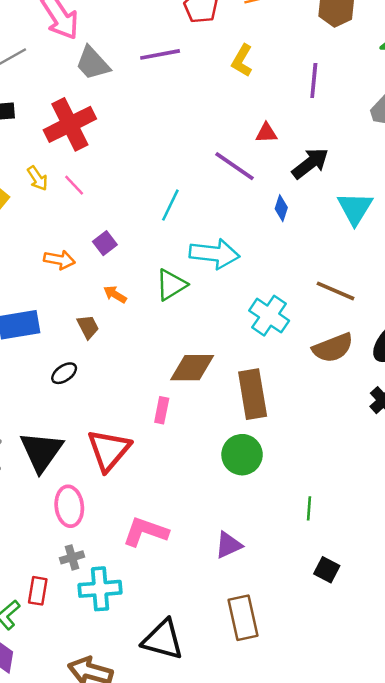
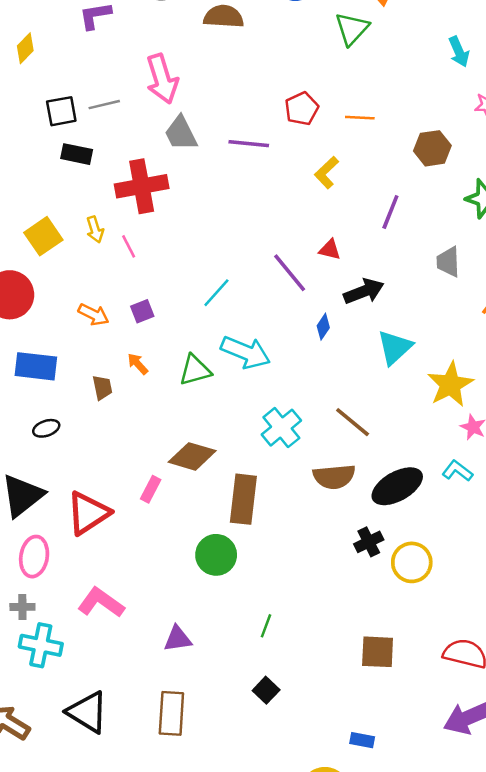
black ellipse: (64, 373) -> (46, 428), moved

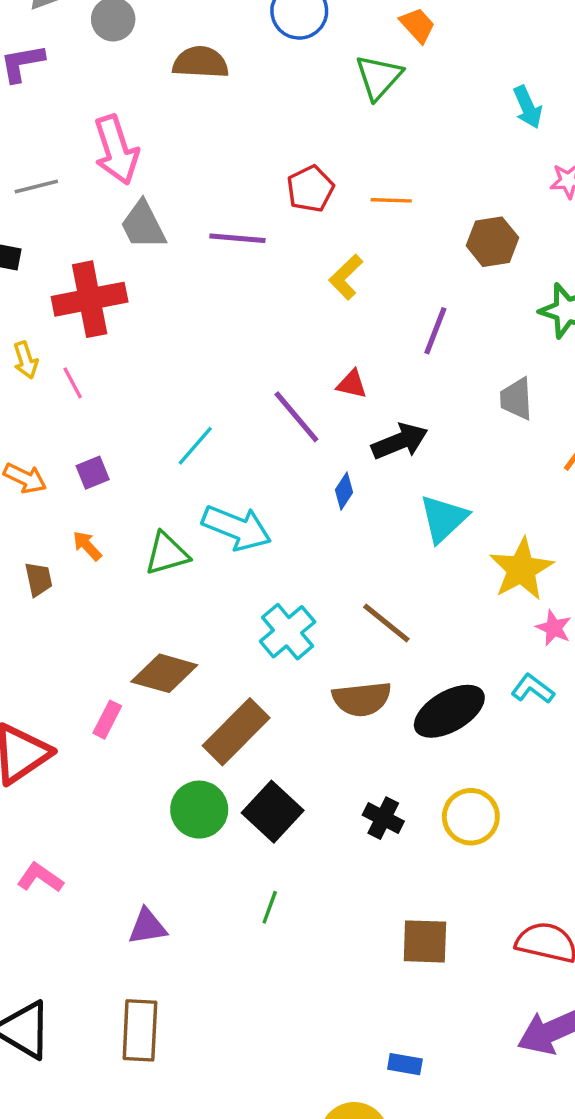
brown rectangle: (243, 499) -> (236, 732), turned 39
black cross: (369, 542) -> (383, 818), moved, turned -36
pink L-shape: (101, 603) -> (40, 878), size x0.7
black square: (266, 690) -> (273, 812), moved, size x1.6

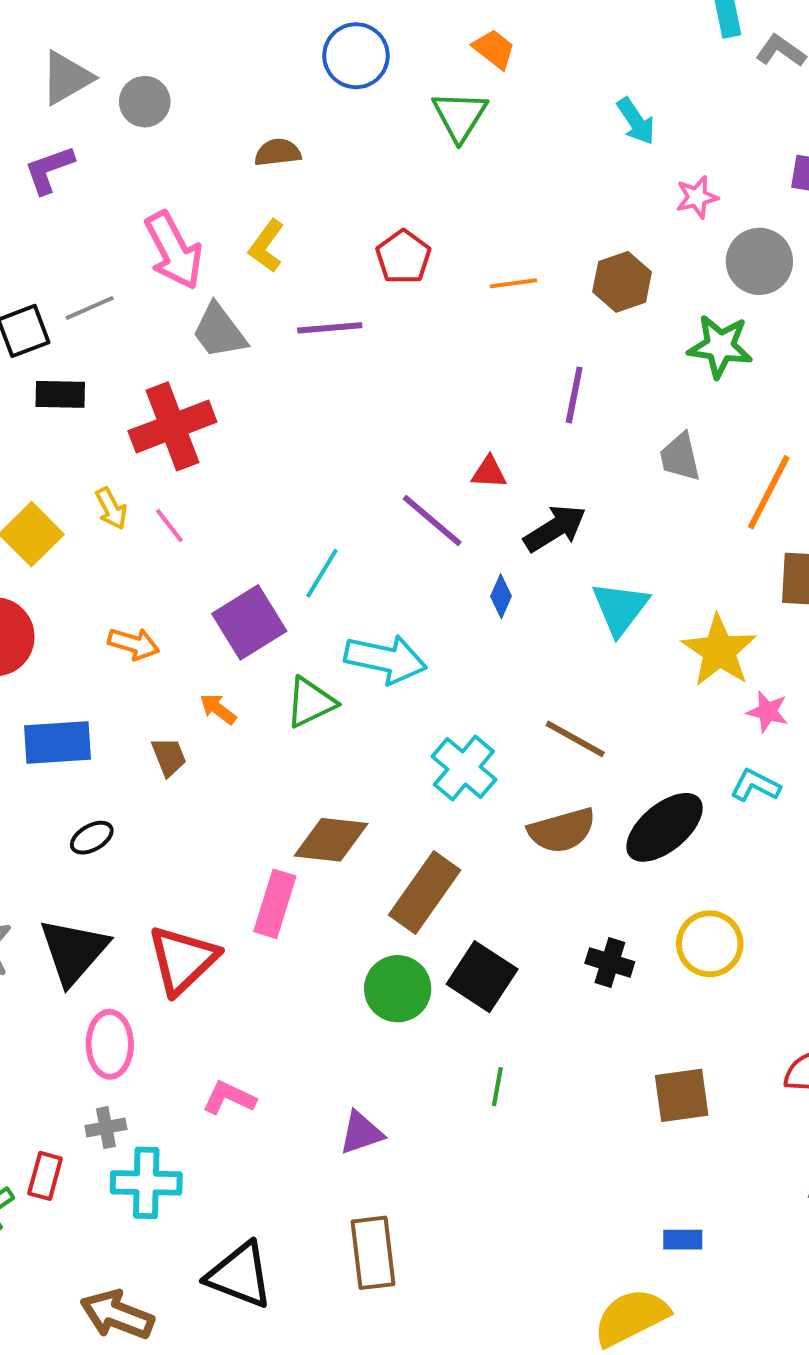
brown semicircle: (200, 62) -> (278, 152), moved, size x0.7
orange line: (391, 200) -> (513, 283), moved
yellow L-shape: (346, 277) -> (266, 246), moved
purple square: (93, 473) -> (249, 622), moved, size x1.8
pink rectangle: (107, 720) -> (275, 904), size x1.5

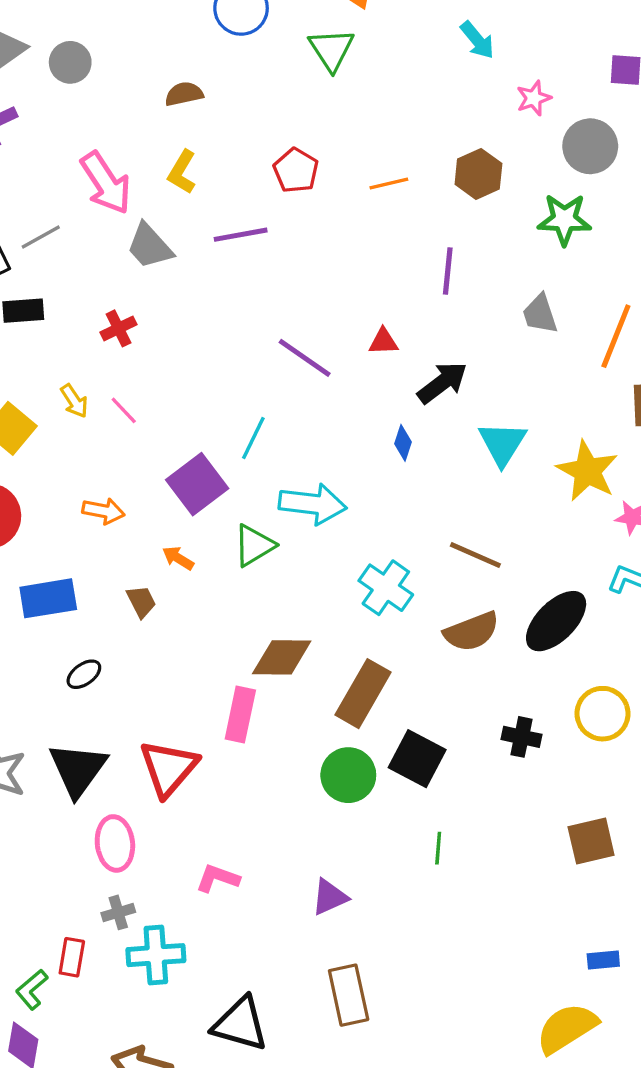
red cross: (172, 426) -> (118, 328), size x0.5
purple line: (432, 521) -> (305, 358), moved

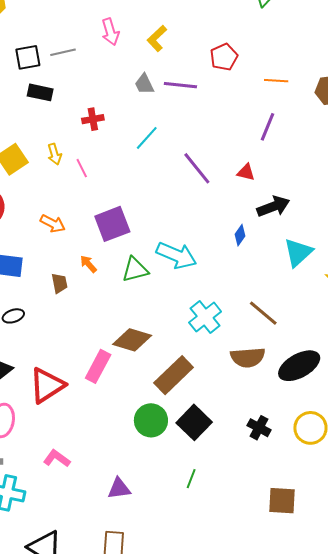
pink arrow: (106, 183) -> (110, 32), size x0.7
gray trapezoid: (150, 246) -> (144, 84), moved, size x0.7
purple line: (448, 271) -> (267, 127), moved
cyan line: (253, 438) -> (147, 138), moved

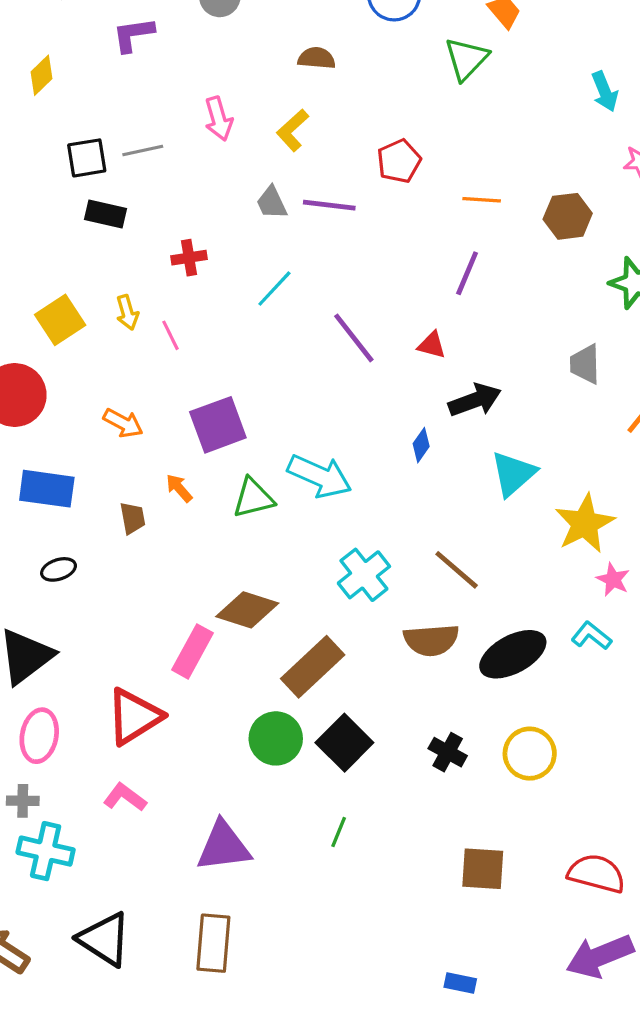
red triangle: (47, 385) -> (134, 717), moved
purple triangle: (119, 489) -> (224, 846), size x1.5

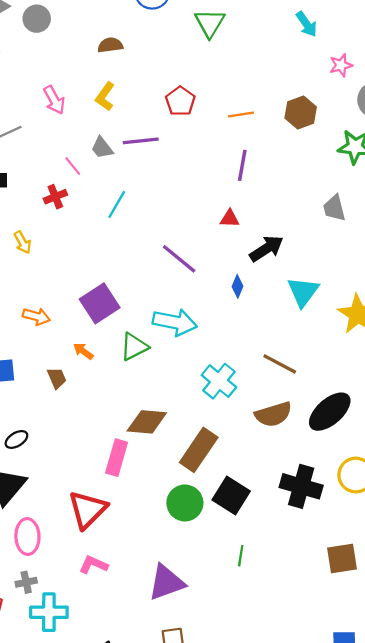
pink line: (171, 335) -> (73, 166), moved
purple line: (354, 338) -> (179, 259), moved
black ellipse: (59, 569) -> (16, 439), moved
black cross: (448, 752) -> (301, 486), size x1.6

